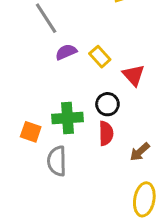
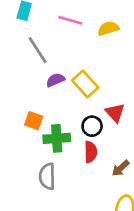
yellow rectangle: (100, 57) -> (85, 84), size x1.4
red triangle: (134, 75) -> (115, 113), moved
orange square: (31, 132) -> (34, 121), moved

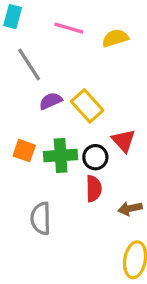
green cross: (57, 138) -> (61, 156), moved
brown arrow: (121, 168) -> (130, 208), turned 30

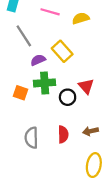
yellow rectangle: (87, 106) -> (62, 51), moved
green cross: (61, 156) -> (45, 83), moved
red semicircle: (94, 189) -> (63, 134), moved

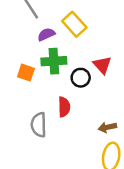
brown arrow: (91, 131) -> (107, 127), moved
red semicircle: (63, 134) -> (64, 107), moved

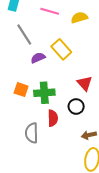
green cross: (54, 61) -> (44, 93), moved
black circle: (81, 78) -> (76, 106), moved

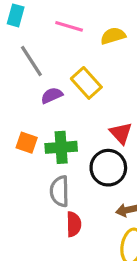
black circle: (76, 106) -> (108, 168), size x1.5
red semicircle: (53, 118) -> (74, 224), moved
gray semicircle: (32, 133) -> (60, 191), moved

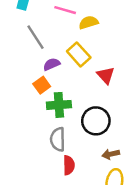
yellow semicircle: (113, 36) -> (88, 22), moved
red triangle: (121, 133) -> (106, 75), moved
orange square: (27, 143) -> (42, 85), moved, turned 35

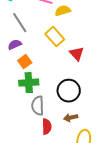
purple semicircle: (52, 64) -> (15, 45), moved
green cross: (59, 105) -> (29, 83), moved
brown arrow: (111, 154) -> (71, 118), moved

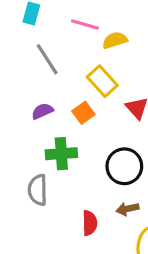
purple semicircle: (15, 45) -> (42, 111), moved
orange square: (25, 62) -> (83, 113), moved
gray semicircle: (38, 106) -> (38, 190), moved

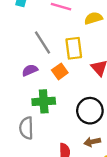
yellow semicircle: (115, 40) -> (93, 18), moved
gray line: (47, 59) -> (43, 42), moved
yellow rectangle: (102, 81) -> (74, 48), turned 35

